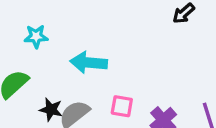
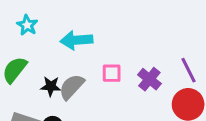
cyan star: (36, 36) -> (27, 25), turned -30

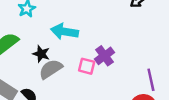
purple cross: (149, 79) -> (105, 56), moved
black star: (51, 86) -> (41, 54), moved

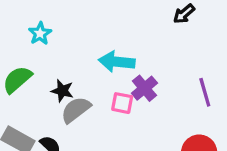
cyan arrow: (64, 31) -> (117, 62), moved
purple line: (151, 80) -> (205, 92), moved

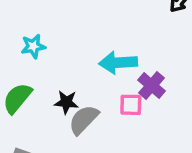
cyan star: (40, 34) -> (33, 46), turned 30

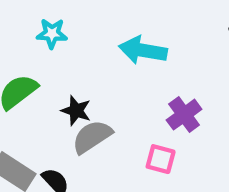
cyan arrow: (118, 63) -> (143, 50), moved
pink square: (131, 105) -> (161, 159), moved

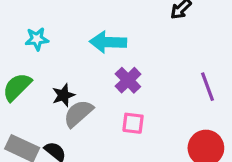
black star: (76, 111) -> (63, 95), turned -30
purple cross: (184, 115) -> (128, 80), moved

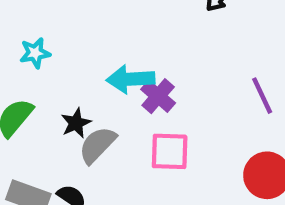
cyan arrow: (108, 42) -> (131, 79), moved
pink square: (133, 123) -> (170, 151), size x1.4

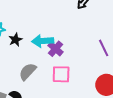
black star: (76, 123) -> (15, 40), moved

